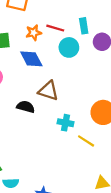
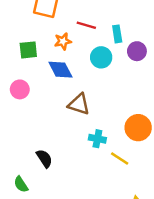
red line: (55, 28) -> (86, 25), moved
black semicircle: (26, 107) -> (44, 158), moved, turned 42

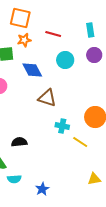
cyan rectangle: (117, 34) -> (90, 30), moved
orange star: (63, 41) -> (24, 40), moved
black semicircle: (44, 158) -> (19, 142), turned -63

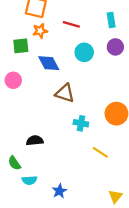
yellow line: (80, 142) -> (100, 152), moved
yellow triangle: (94, 179) -> (115, 196), moved, turned -40

